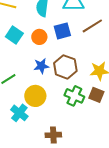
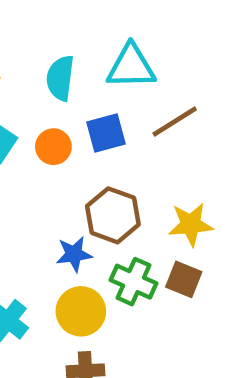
blue star: (41, 66) -> (74, 254), moved
yellow circle: (35, 96) -> (81, 311), moved

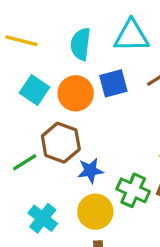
orange circle: (53, 147) -> (76, 93), size x1.4
brown hexagon: (113, 215) -> (61, 143), moved

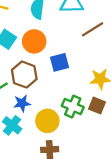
blue square: (113, 83) -> (60, 62), moved
blue star: (90, 171) -> (22, 103), moved

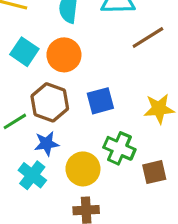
blue square: (60, 62) -> (100, 101), moved
brown square: (97, 105) -> (154, 172), moved, turned -35

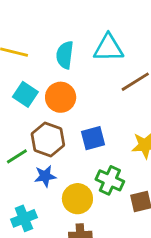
cyan cross: (32, 175) -> (24, 218), moved, turned 30

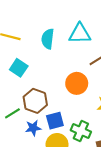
orange circle: (61, 97) -> (77, 83), moved
blue square: (93, 138) -> (55, 121), moved

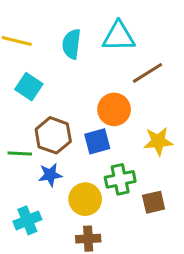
green line: (12, 113) -> (20, 154), turned 35
blue square: (55, 121) -> (97, 141), moved
green cross: (81, 131) -> (120, 179), turned -36

